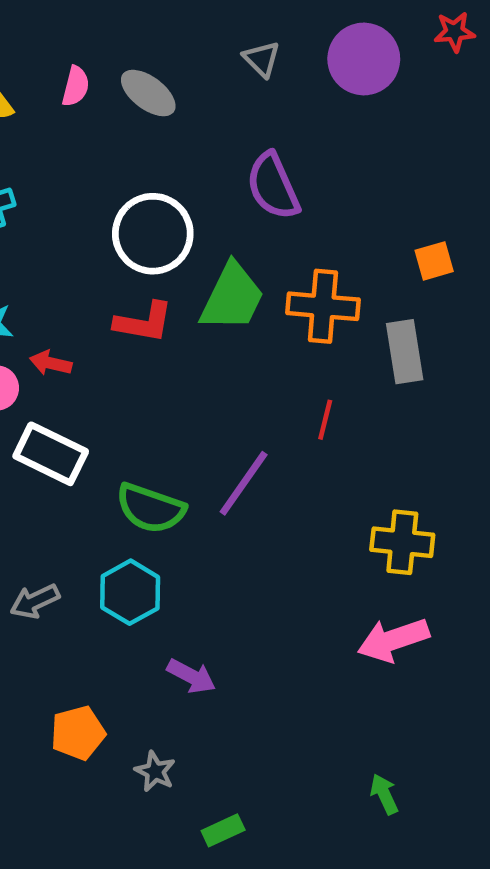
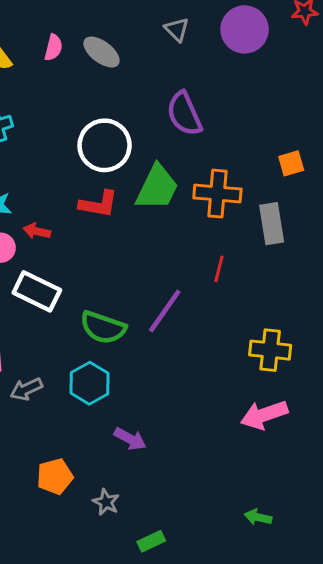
green arrow: (384, 794) -> (258, 517), turned -52

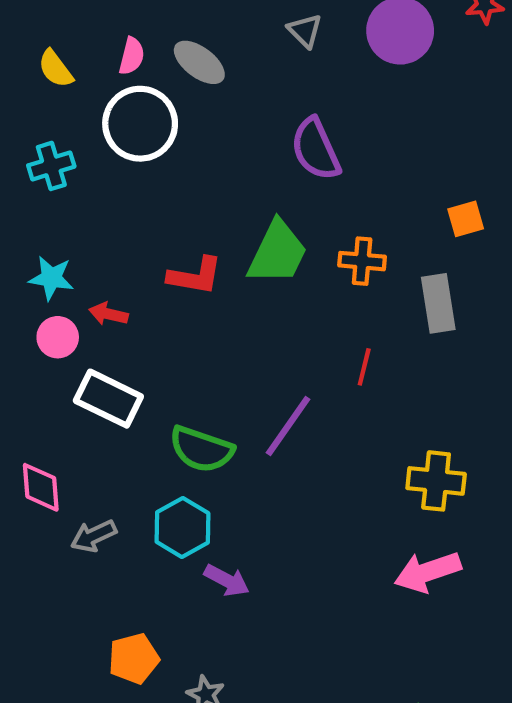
white circle: (105, 145) -> (140, 124), moved
orange cross: (217, 194) -> (362, 261), size x0.7
purple arrow: (130, 439) -> (227, 580), moved

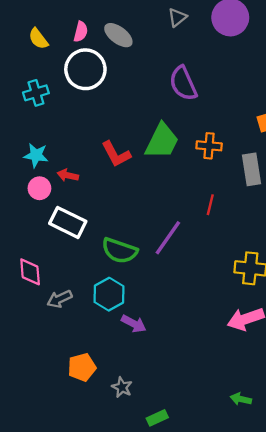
gray triangle: (305, 31) -> (177, 17), turned 36
red L-shape: (195, 276) -> (116, 154), turned 52

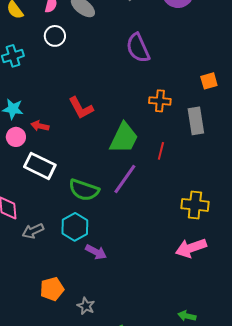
white circle: (85, 69) -> (55, 36), size x0.6
green trapezoid: (162, 141) -> (124, 138), moved

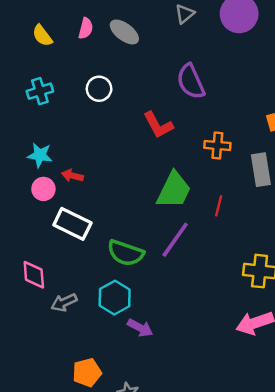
white circle: (55, 36) -> (99, 89), moved
red L-shape: (81, 108) -> (158, 125), moved

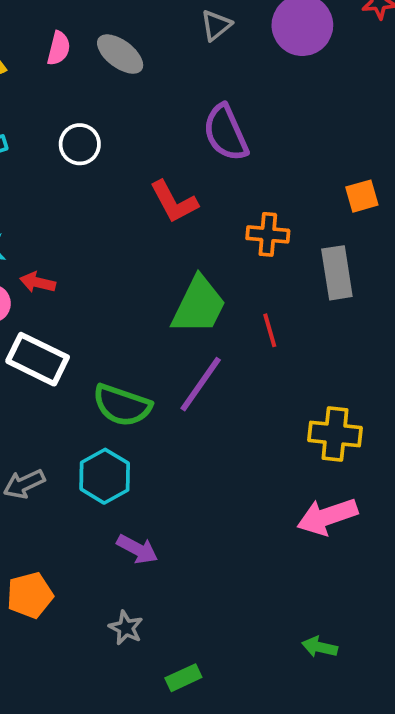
red line: (219, 206) -> (270, 330), turned -30
purple arrow: (140, 328) -> (137, 549), moved
orange pentagon: (87, 372) -> (30, 595), moved

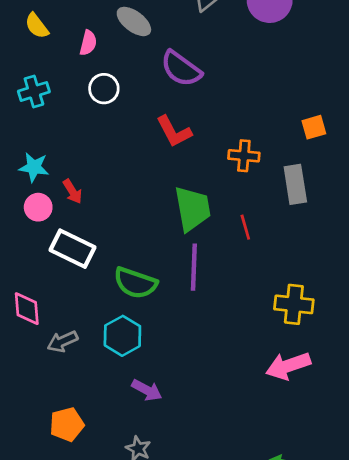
pink semicircle: (59, 48) -> (88, 43), moved
purple semicircle: (226, 133) -> (181, 69), moved, turned -30
red arrow: (38, 282) -> (72, 191), turned -135
green trapezoid: (199, 305) -> (192, 209), turned -36
purple line: (201, 384) -> (194, 267), turned -33

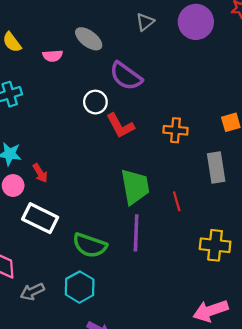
pink semicircle: (88, 43) -> (53, 56), turned 72
white circle: (104, 89) -> (95, 102), moved
orange cross: (244, 156) -> (176, 130), moved
yellow cross: (294, 304) -> (215, 245), moved

